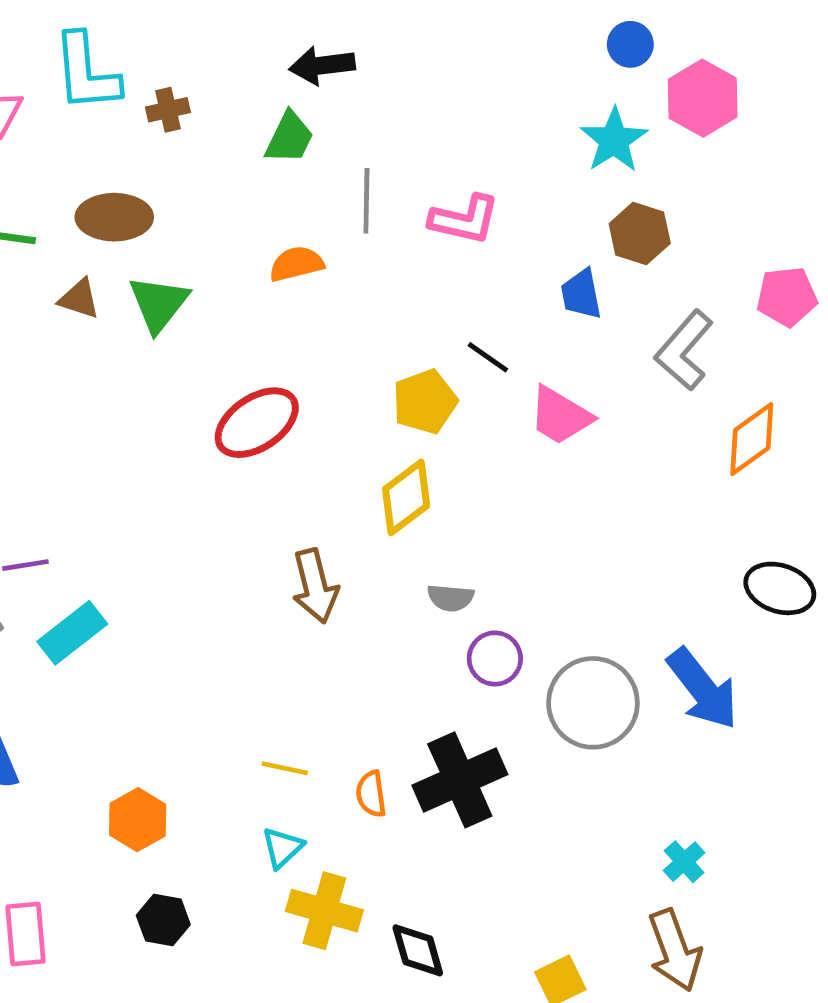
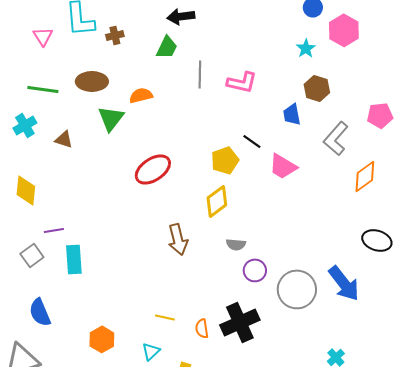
cyan star: (614, 140) -> (306, 48), size x0.7
orange semicircle: (296, 264) -> (141, 95), moved
brown triangle: (79, 299) -> (64, 139), moved
cyan rectangle: (72, 633) -> (74, 259), turned -56
cyan triangle: (282, 848) -> (151, 351), moved

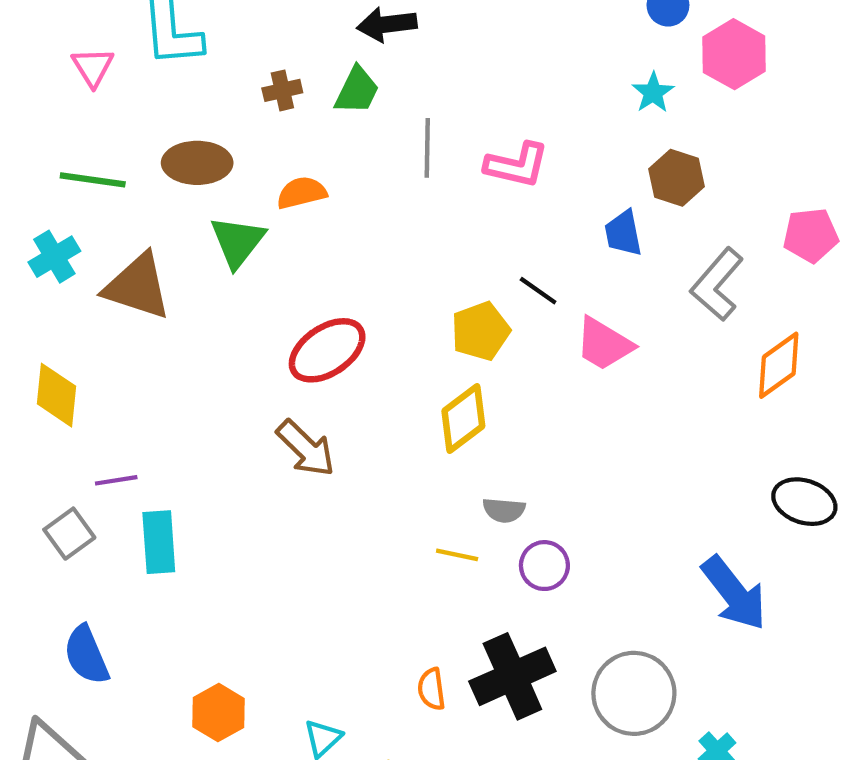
brown cross: (115, 35) -> (282, 90), moved
brown triangle: (64, 139) -> (137, 286), size x1.8
brown arrow: (178, 239) -> (306, 448), moved, turned -32
gray circle: (297, 289) -> (634, 693), moved
yellow line: (165, 317) -> (457, 555), moved

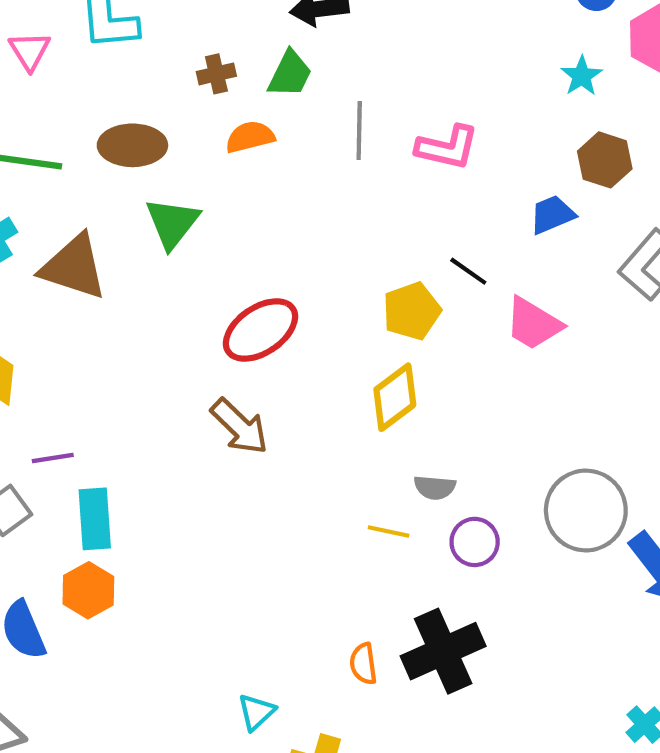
orange semicircle: (302, 193) -> (250, 137), moved
blue trapezoid: (623, 233) -> (552, 215), turned 78
gray circle: (634, 693) -> (586, 510), moved
orange hexagon: (218, 713) -> (88, 590), moved

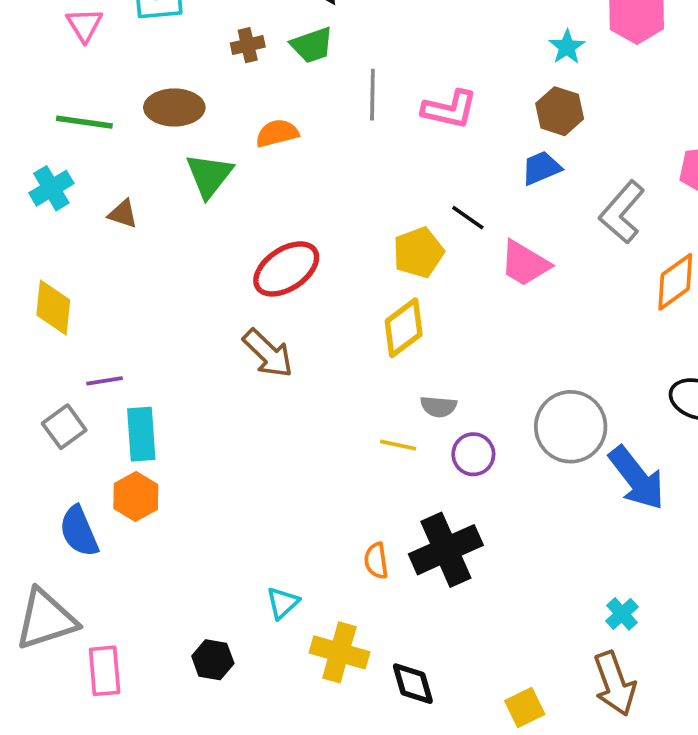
green trapezoid: (290, 74) -> (312, 45), turned 45
orange semicircle: (250, 137) -> (277, 133), moved
brown hexagon: (605, 160) -> (560, 111), moved
brown triangle: (74, 267) -> (123, 214), size x0.5

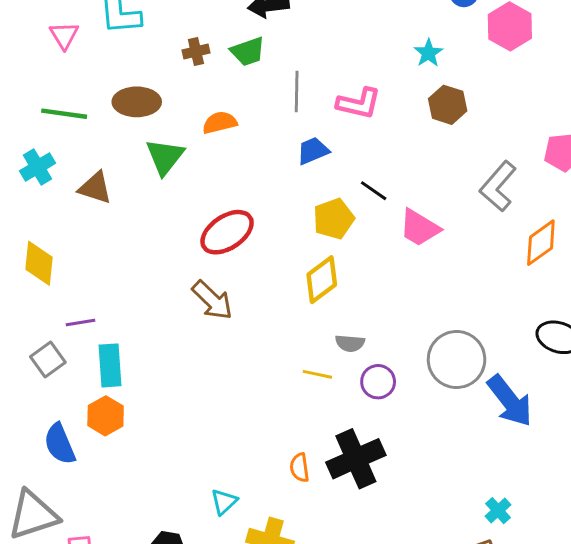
cyan star: (567, 47) -> (428, 53), moved
blue trapezoid: (541, 168) -> (313, 151), moved
brown triangle: (123, 214) -> (95, 188), size x1.4

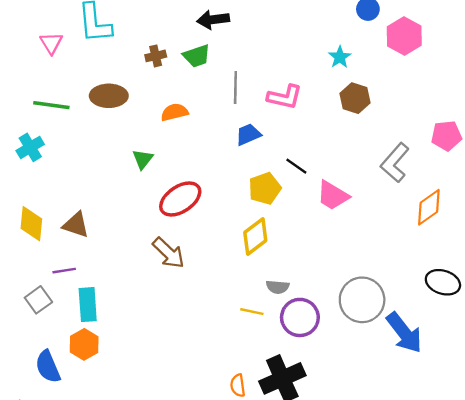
green triangle: (165, 157) -> (143, 159), moved, size x0.7
brown triangle: (95, 188) -> (76, 225), moved
purple circle: (378, 382) -> (300, 317), size x1.4

